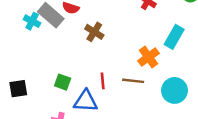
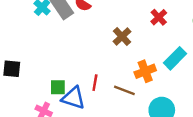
brown cross: (94, 32) -> (122, 36), moved
green square: (63, 82) -> (58, 87), moved, turned -35

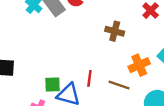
brown cross: (122, 36) -> (115, 31), turned -30

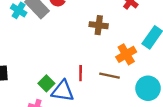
green square: (52, 84) -> (46, 83), turned -35

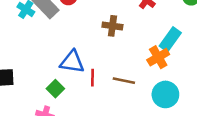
orange cross: (126, 54) -> (158, 57), moved
blue triangle: (63, 91) -> (72, 62), moved

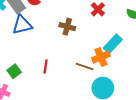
blue triangle: (72, 62) -> (22, 25), moved, turned -30
brown line: (124, 81) -> (85, 67), moved

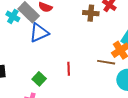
brown cross: (67, 27) -> (91, 13), moved

